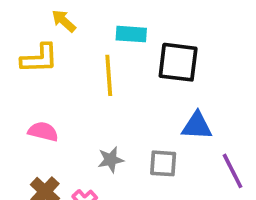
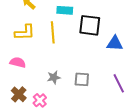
yellow L-shape: (39, 58) -> (25, 32), moved
blue triangle: (197, 126) -> (115, 43), moved

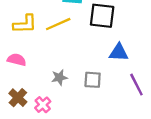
yellow line: (53, 32) -> (58, 24), turned 70
blue triangle: (115, 43) -> (119, 53), moved

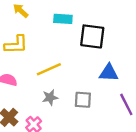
yellow line: (58, 24) -> (49, 69), moved

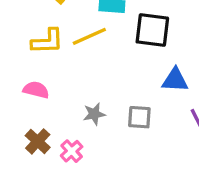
yellow line: (49, 69) -> (89, 36), moved

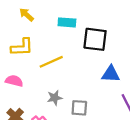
yellow line: (89, 36) -> (51, 62), moved
gray square: (139, 117) -> (79, 108), moved

